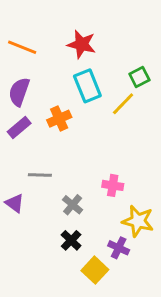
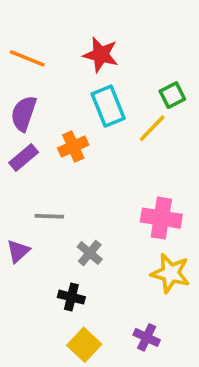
pink cross: (113, 185) -> (161, 218), moved, size x1.5
purple triangle: (15, 203) -> (18, 251), turned 42
black cross: (71, 240) -> (71, 297), moved, turned -30
purple cross: (119, 248) -> (147, 337), moved
yellow square: (95, 270) -> (84, 345), moved

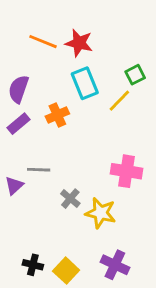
orange line: (27, 58) -> (43, 42), moved
purple triangle: (18, 251) -> (14, 186), moved
yellow star: (171, 273) -> (101, 213), moved
black cross: (71, 297) -> (33, 265), moved
purple cross: (147, 337) -> (115, 265), size x1.4

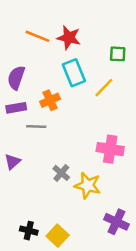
green square: (135, 75) -> (118, 54), moved, turned 30
purple rectangle: (18, 124) -> (16, 108), turned 30
gray line: (39, 170) -> (36, 127), moved
purple cross: (115, 265) -> (116, 222), moved

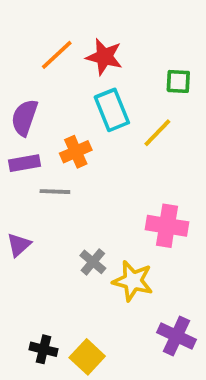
orange line: (38, 36) -> (57, 55), turned -65

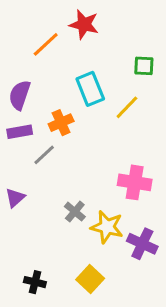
red star: (104, 57) -> (84, 24), moved
gray line: (55, 192) -> (44, 155), turned -45
purple cross: (176, 336) -> (142, 244), moved
yellow square: (87, 357) -> (90, 279), moved

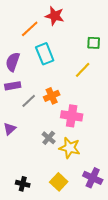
cyan rectangle: (90, 89) -> (45, 54), moved
orange cross: (61, 123) -> (52, 96), moved
pink cross: (135, 182) -> (72, 116), moved
purple cross: (142, 244) -> (93, 178), moved

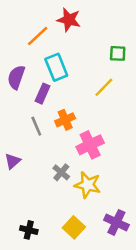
purple rectangle: (13, 86) -> (43, 94), moved, turned -56
gray line: (29, 101) -> (36, 126), turned -70
pink cross: (72, 116) -> (90, 145), turned -35

